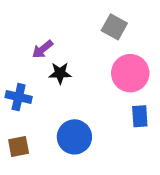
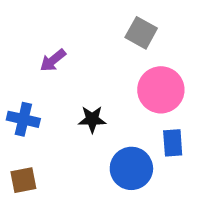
black star: (60, 73) -> (92, 119), moved
blue circle: (74, 137) -> (131, 168), moved

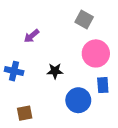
brown square: (23, 180) -> (25, 113), moved

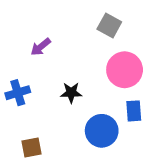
blue cross: (14, 71) -> (18, 93), turned -30

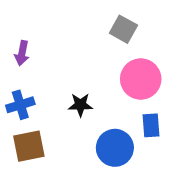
purple arrow: (41, 47) -> (22, 53), moved, turned -40
brown square: (31, 148) -> (29, 146), moved, size x1.4

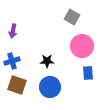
brown square: (29, 146) -> (17, 85), turned 30
blue circle: (115, 148) -> (50, 87), moved

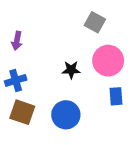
black star: (47, 61) -> (71, 70), moved

